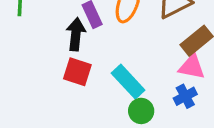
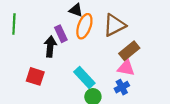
red square: (77, 72) -> (35, 76), moved

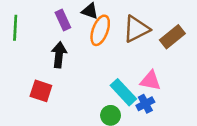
purple rectangle: (61, 34) -> (63, 20), moved
brown rectangle: (129, 51) -> (172, 37), moved
cyan rectangle: (84, 77) -> (123, 92), moved

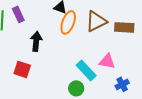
purple rectangle: (63, 20) -> (18, 14), moved
brown rectangle: (172, 37) -> (124, 27), turned 42
blue cross: (145, 104) -> (122, 84), moved

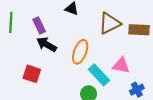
purple rectangle: (18, 14) -> (39, 26), moved
orange ellipse: (68, 22) -> (80, 52), moved
black arrow: (36, 41) -> (47, 44), turned -66

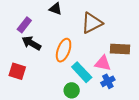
purple rectangle: (39, 26) -> (24, 25), turned 63
brown rectangle: (139, 30) -> (120, 49), moved
blue cross: (137, 90) -> (108, 81), moved

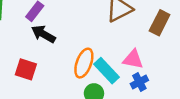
brown rectangle: (120, 49) -> (160, 23), moved, turned -66
orange ellipse: (64, 50) -> (84, 63), moved

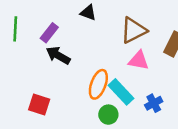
pink triangle: (133, 59) -> (139, 60), moved
red square: (26, 69) -> (39, 104), moved

